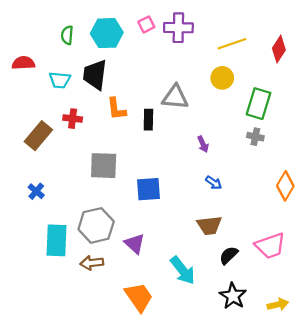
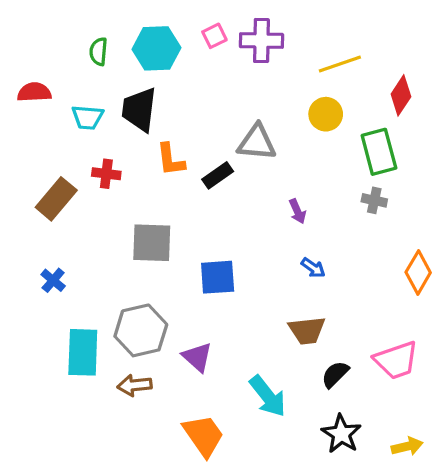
red diamond: (279, 49) -> (401, 95), moved
green rectangle: (259, 104) -> (379, 152), turned -32
black rectangle: (148, 120) -> (218, 175), turned 54

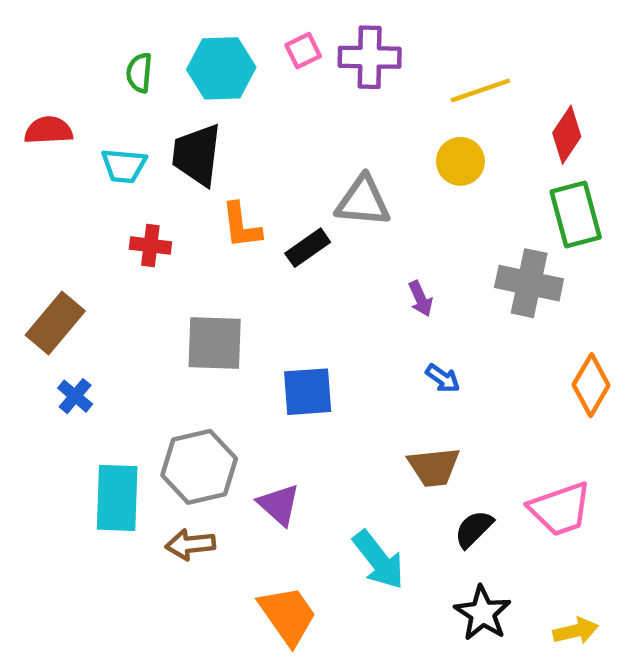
green rectangle: (379, 152) -> (576, 214), moved
brown rectangle: (56, 199) -> (55, 323), moved
gray cross: (374, 200) -> (529, 283), size x1.8

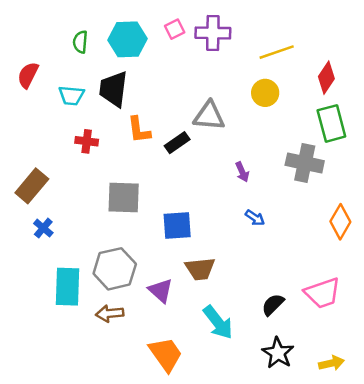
red semicircle: (49, 130) -> (28, 75), turned -60
brown trapezoid: (434, 467) -> (200, 269), moved

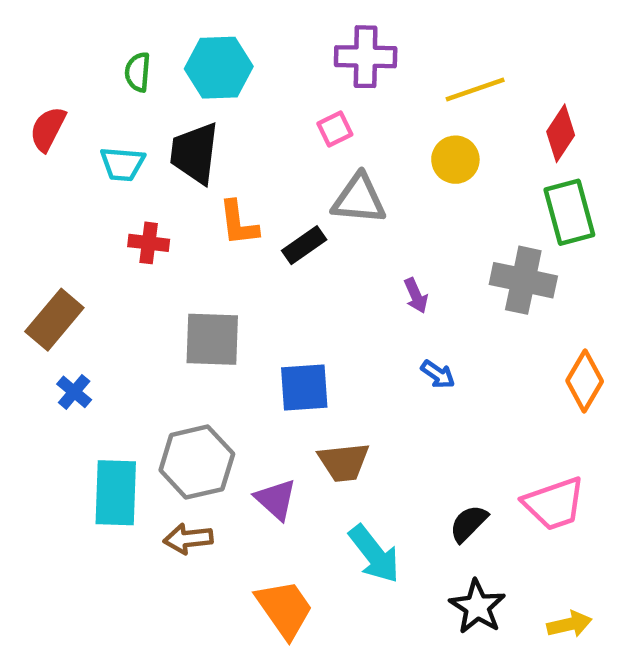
pink square: (175, 29) -> (335, 129), moved

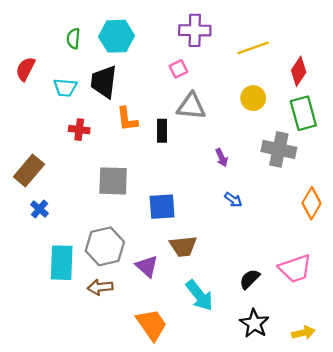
yellow circle: (455, 160) -> (253, 98), moved
black rectangle: (304, 245) -> (162, 131), turned -55

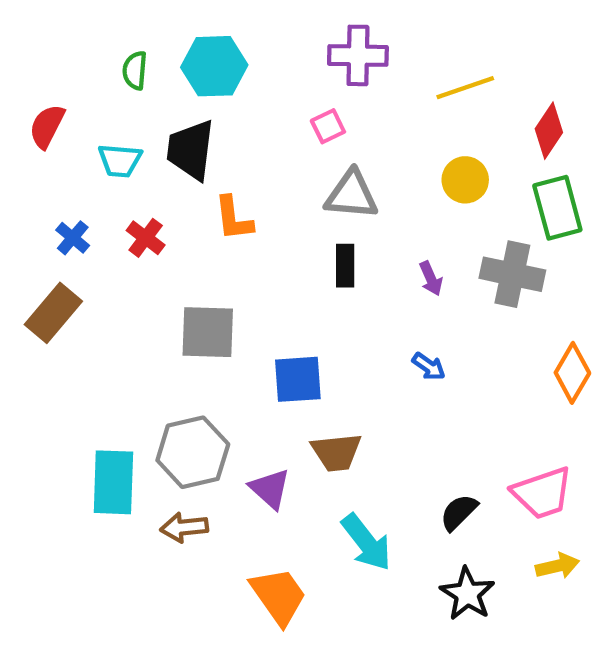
red cross: (79, 130) -> (146, 238), turned 30
black rectangle: (162, 131) -> (345, 266), moved
purple arrow: (222, 158) -> (431, 279), moved
blue cross: (39, 209) -> (73, 238), moved
yellow arrow: (303, 333) -> (557, 566), moved

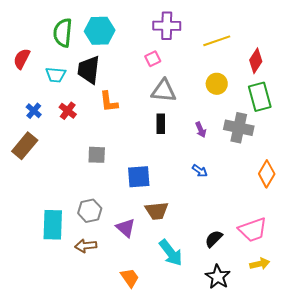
green semicircle: (135, 70) -> (63, 33), size x1.6
gray square: (208, 332) -> (97, 155), size x0.7
gray hexagon: (193, 452) -> (90, 211), size x0.7
orange trapezoid: (279, 596) -> (130, 278), size x0.7

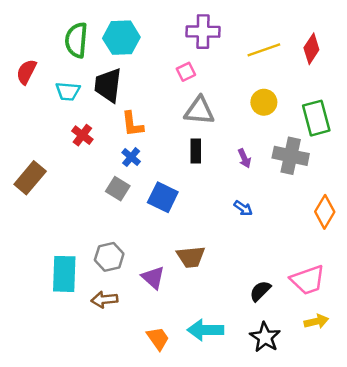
red diamond: (256, 61) -> (311, 49), moved
blue cross: (34, 111) -> (131, 157), moved
gray square: (97, 155) -> (118, 189), turned 30
blue square: (139, 177) -> (163, 197), moved, turned 30
cyan arrow: (171, 253) -> (205, 330), moved, turned 128

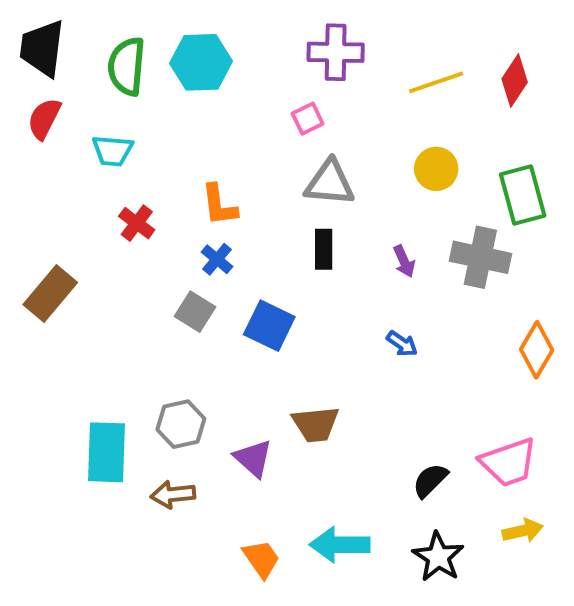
black trapezoid: (108, 85) -> (42, 48), moved

